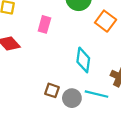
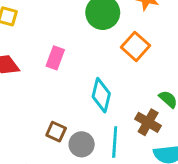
pink rectangle: (44, 24) -> (55, 58), moved
cyan line: (97, 94) -> (115, 142), turned 75

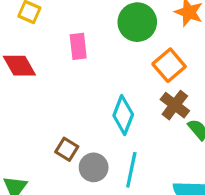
pink rectangle: (55, 58) -> (78, 46), moved, turned -35
brown cross: (148, 122) -> (175, 105), moved

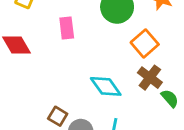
cyan diamond: (123, 115) -> (106, 86), turned -56

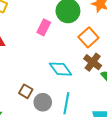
pink rectangle: (67, 28) -> (44, 27), moved, turned 35

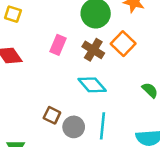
pink rectangle: (44, 27) -> (58, 45), moved
brown cross: (93, 62) -> (93, 50), moved

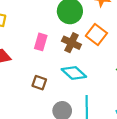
brown square: (52, 115) -> (39, 83), moved

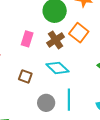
brown cross: (71, 43) -> (56, 40), turned 30

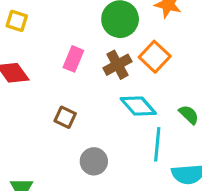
cyan diamond: (57, 68) -> (138, 106), moved
cyan line: (69, 100) -> (157, 144), moved

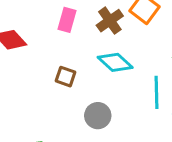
cyan diamond: (138, 106) -> (115, 62), moved

